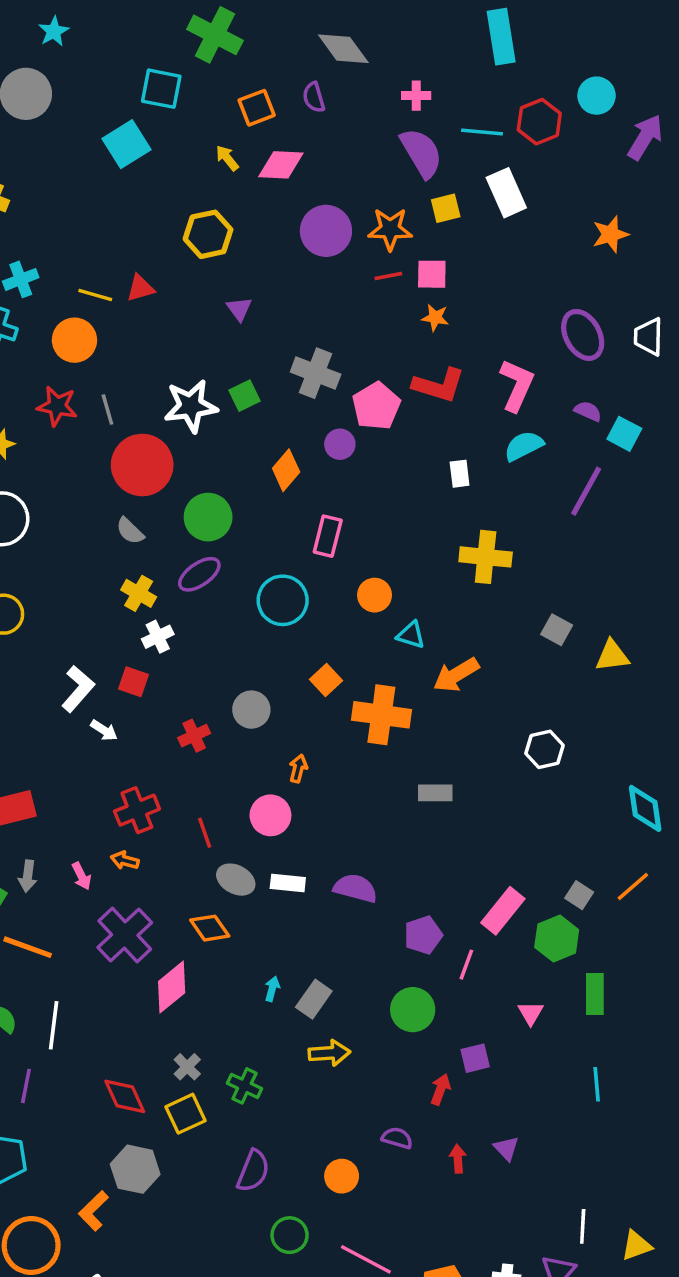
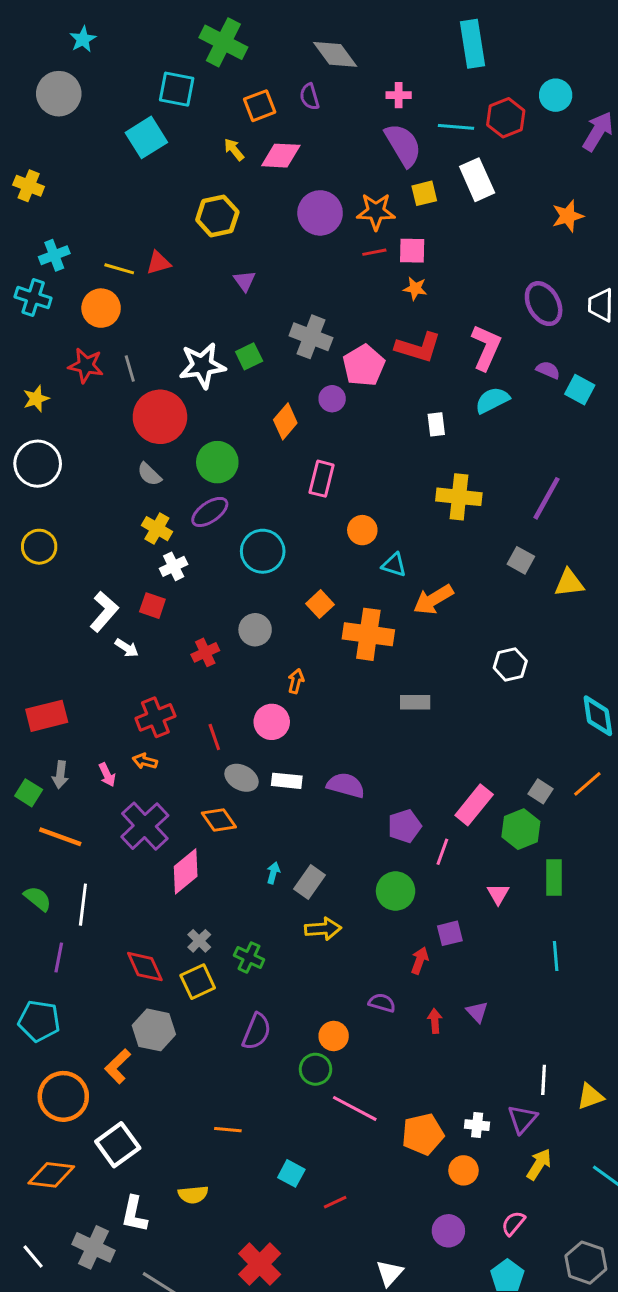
purple line: (586, 491) -> (547, 498), moved
cyan circle: (283, 600) -> (263, 551), moved
green circle: (290, 1235) -> (315, 1069), moved

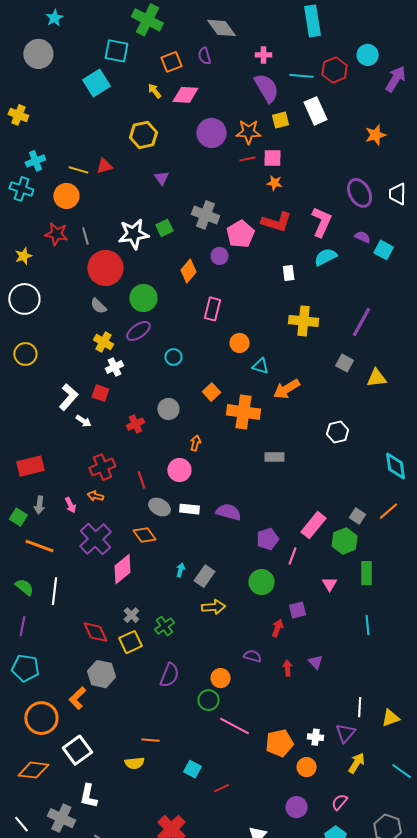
cyan circle: (263, 551) -> (173, 357), size x0.6
purple line: (59, 957) -> (22, 626), moved
green cross: (249, 957) -> (164, 626), turned 30
yellow semicircle: (193, 1195) -> (134, 763), moved

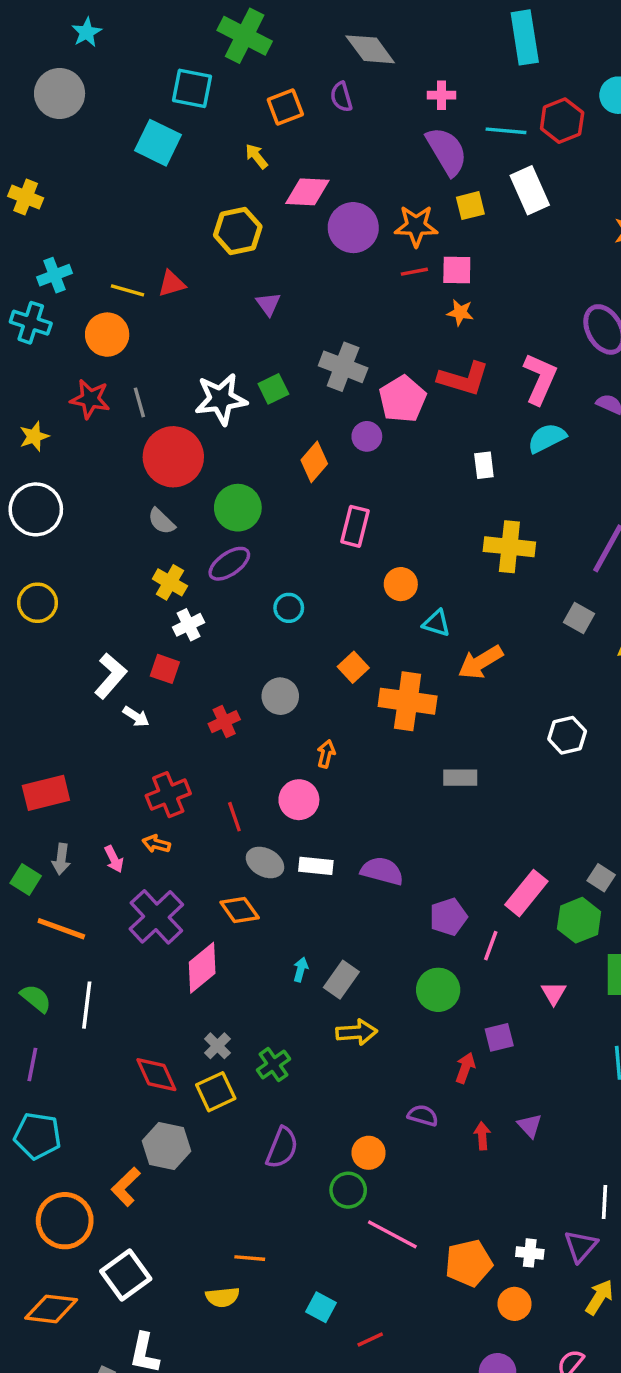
cyan square: (96, 83) -> (158, 143), turned -32
pink diamond: (185, 95) -> (307, 192), moved

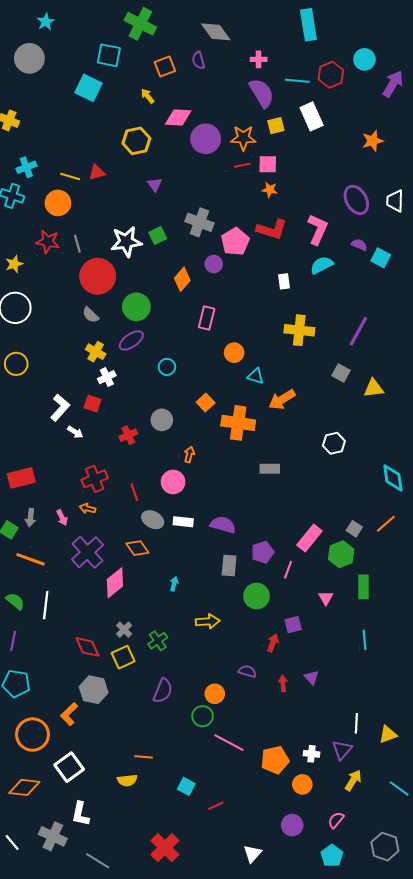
gray rectangle: (341, 980) -> (229, 565), moved, turned -30

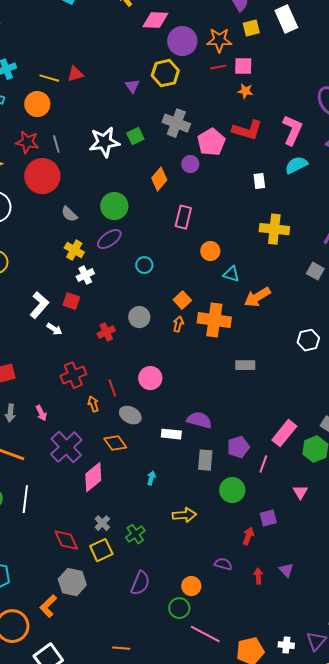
yellow hexagon: (136, 141) -> (165, 73), moved
red circle: (98, 276) -> (42, 176), moved
orange arrow: (189, 454) -> (178, 324), moved
orange arrow: (87, 508) -> (93, 404), moved, turned 56
white rectangle: (183, 522) -> (171, 434), moved

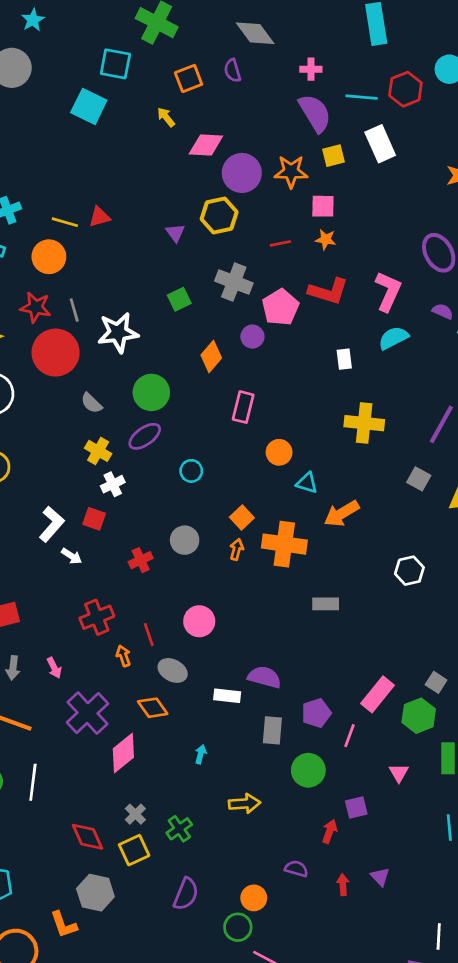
red line: (218, 67) -> (280, 243), moved
white star: (104, 142) -> (118, 333), moved
orange L-shape: (48, 606) -> (64, 925), turned -65

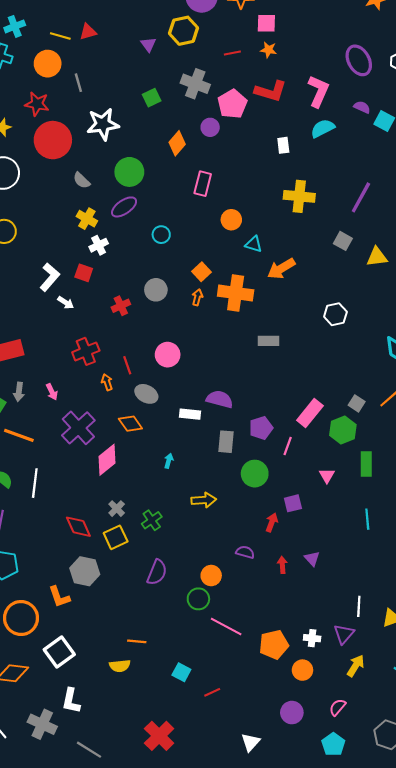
gray line: (74, 310) -> (78, 83), moved

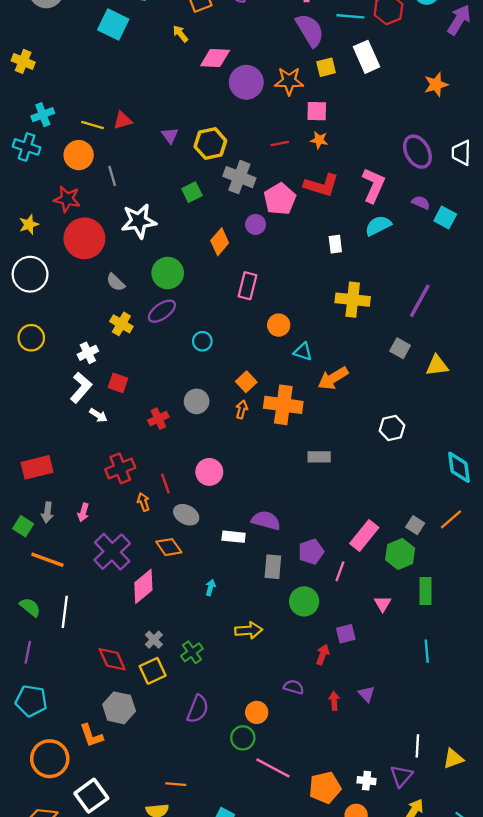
yellow hexagon: (184, 31) -> (210, 144), moved
purple triangle: (148, 44) -> (170, 135), moved
white cross: (99, 245) -> (88, 353), moved
pink arrow: (52, 392) -> (83, 512), turned 42

